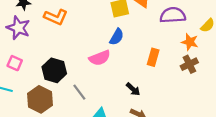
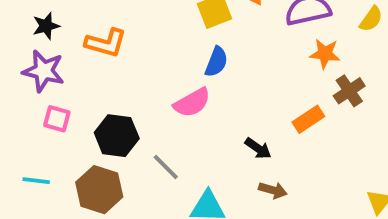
orange star: (190, 42) -> (325, 54), moved
orange rectangle: (153, 57) -> (308, 119), moved, turned 49
pink square: (15, 63) -> (57, 119), moved

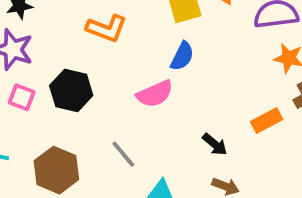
orange L-shape: (106, 43) -> (107, 28), moved
black hexagon: (117, 136) -> (71, 90), moved

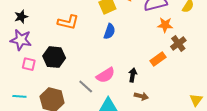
pink semicircle: (155, 94) -> (106, 75), moved
black arrow: (215, 144) -> (133, 75), turned -112

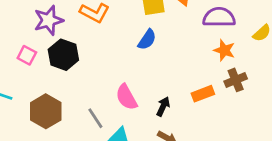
purple star: (21, 40) -> (49, 20), moved, turned 30
pink semicircle: (106, 75) -> (126, 97), turned 78
gray line: (86, 87) -> (95, 118), moved

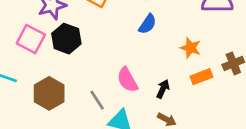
orange star: (224, 50) -> (190, 48), moved
pink square: (27, 55) -> (31, 39), size x1.5

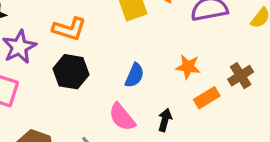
blue semicircle: (147, 24) -> (135, 75), moved
black hexagon: (66, 39) -> (71, 72), moved

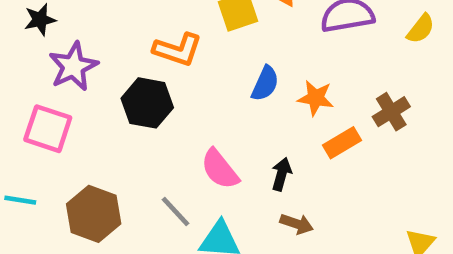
orange L-shape: (69, 29) -> (178, 50), moved
blue semicircle: (135, 75) -> (265, 84), moved

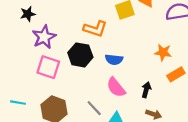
blue semicircle: (265, 84) -> (114, 59), moved, turned 72
pink square: (48, 129) -> (48, 67), moved

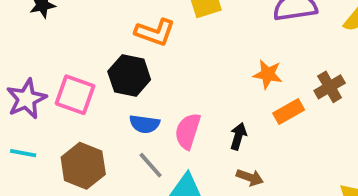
purple star: (44, 37) -> (26, 99), moved
blue semicircle: (114, 59) -> (145, 124), moved
pink semicircle: (116, 87) -> (188, 131), turned 55

